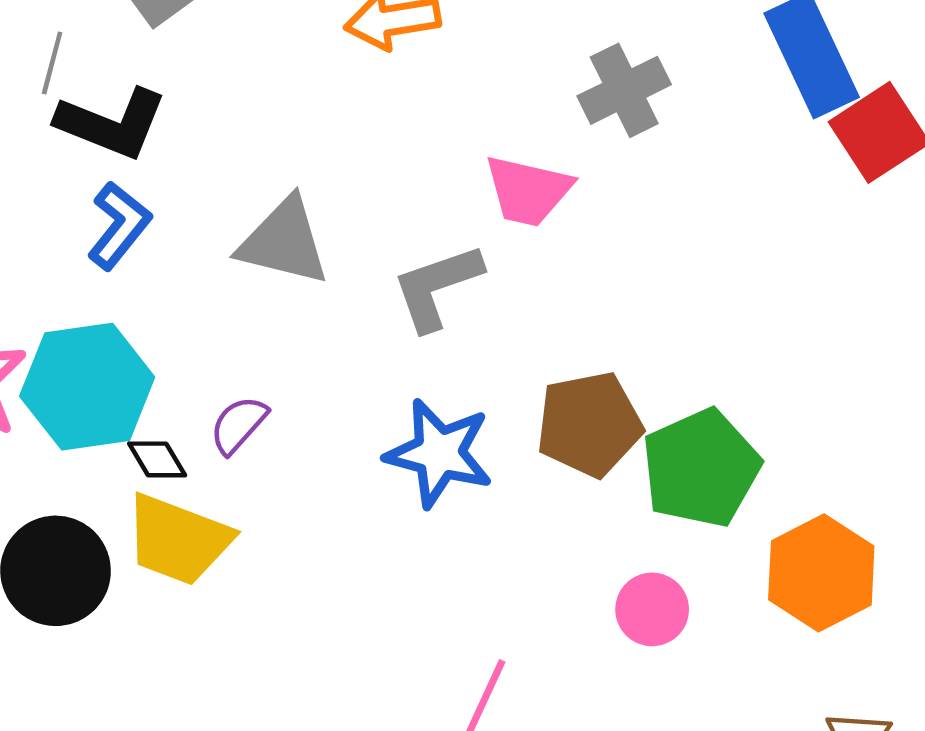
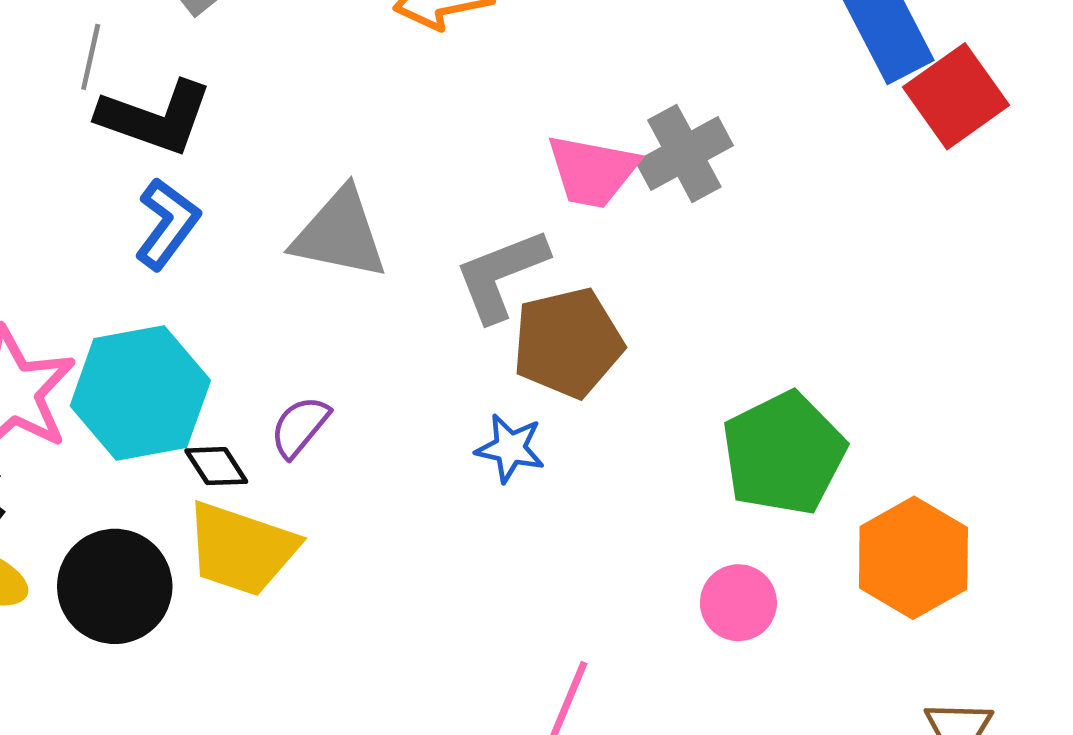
gray cross: (624, 90) -> (684, 154), moved
brown pentagon: (589, 424) -> (568, 343), moved
blue star: (439, 453) -> (510, 448), size x0.6

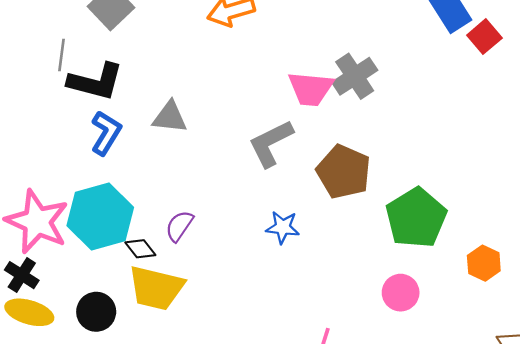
red square: (956, 96) -> (484, 37), size x0.7
gray triangle: (340, 234) -> (170, 117), moved, size x0.7
brown pentagon: (568, 343) -> (344, 172), moved, turned -30
orange hexagon: (913, 558) -> (484, 263), size x0.6
black circle: (115, 586) -> (96, 312), size x0.7

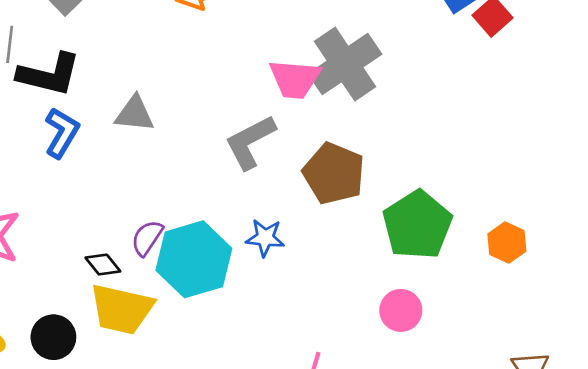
gray cross: (355, 76) -> (345, 64), size x1.4
cyan hexagon: (100, 216) -> (194, 259), moved
orange hexagon: (484, 263) -> (507, 243), moved

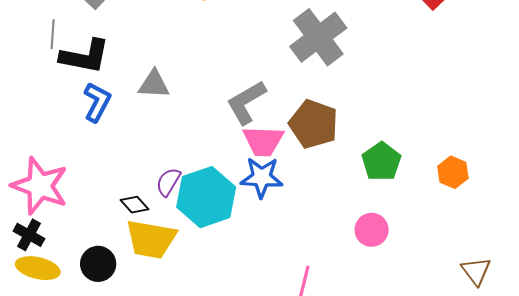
pink trapezoid: (295, 79) -> (263, 141), moved
green pentagon: (417, 225) -> (381, 162), size x0.7
blue star: (265, 238) -> (262, 177), size x1.4

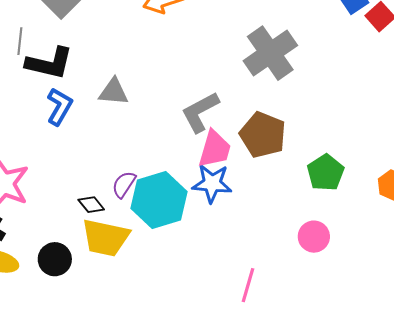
pink trapezoid: (263, 141) -> (215, 149), turned -78

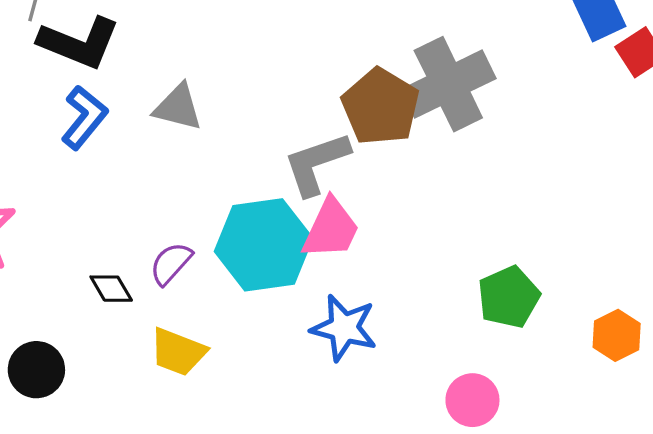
brown pentagon: (263, 135) -> (381, 107), moved
blue star: (212, 183) -> (344, 328), moved
cyan hexagon: (159, 200) -> (264, 245), moved
yellow trapezoid: (105, 238) -> (178, 352), moved, size x0.7

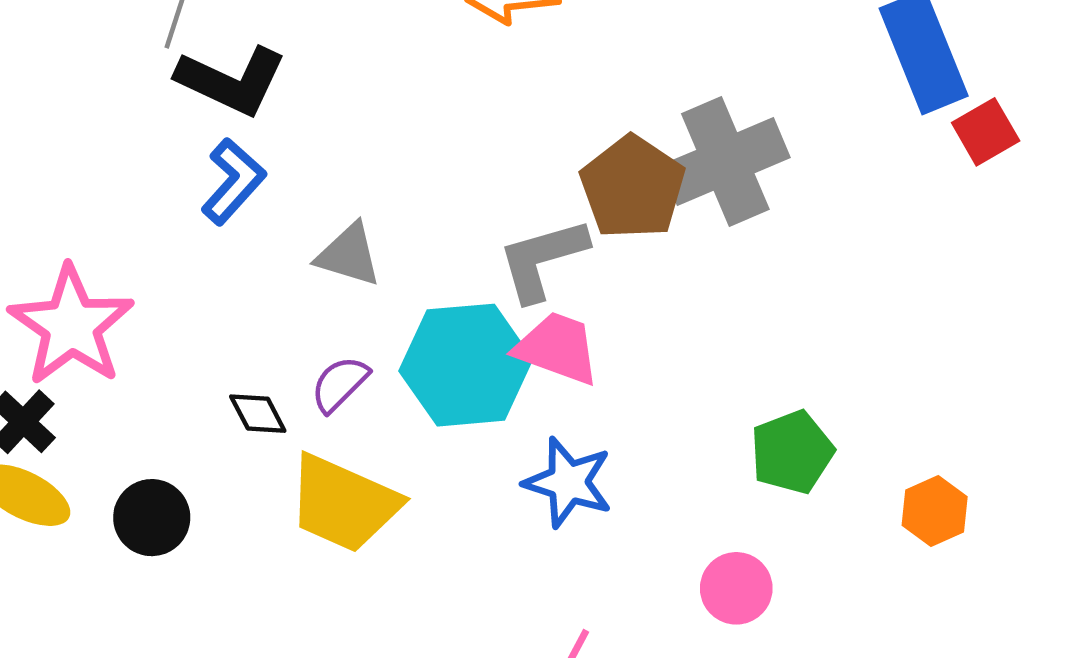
gray triangle: (178, 107) -> (349, 255), moved
pink trapezoid: (331, 229) -> (557, 348), turned -98
yellow trapezoid: (178, 352) -> (344, 503), size x1.5

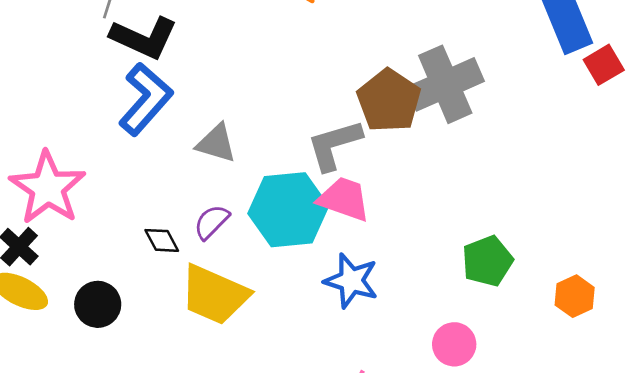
blue L-shape: (233, 182) -> (146, 99), size x1.4

